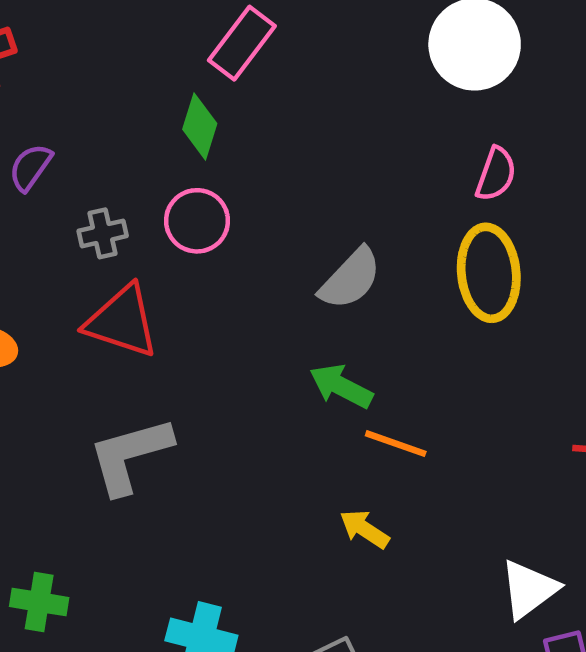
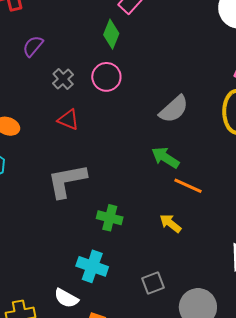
gray cross: (103, 233) -> (63, 79), turned -35
red triangle: (122, 321) -> (68, 120), size x0.6
green cross: (39, 602) -> (110, 218), moved

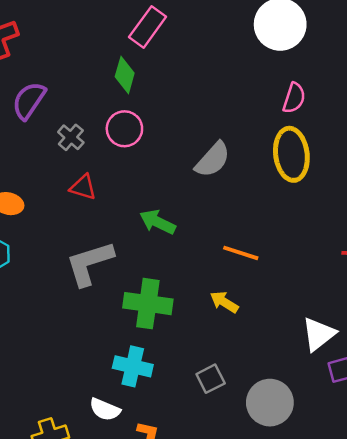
purple semicircle: (33, 46) -> (29, 101), size x1.4
green arrow: (165, 158) -> (158, 222), moved
green cross: (110, 218) -> (148, 304), size x1.5

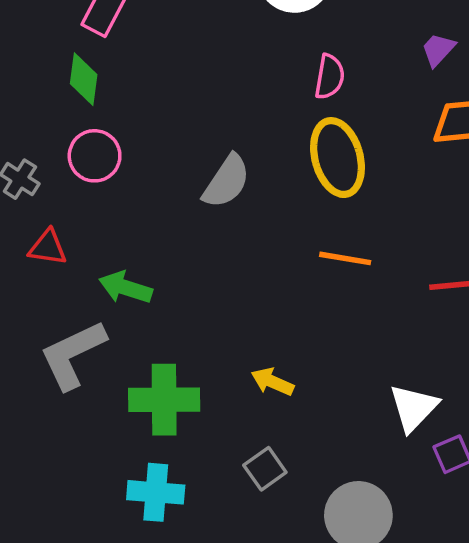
green arrow: (158, 222) -> (125, 288), moved
orange line: (241, 253) -> (345, 258), moved
gray square: (211, 379) -> (265, 469), moved

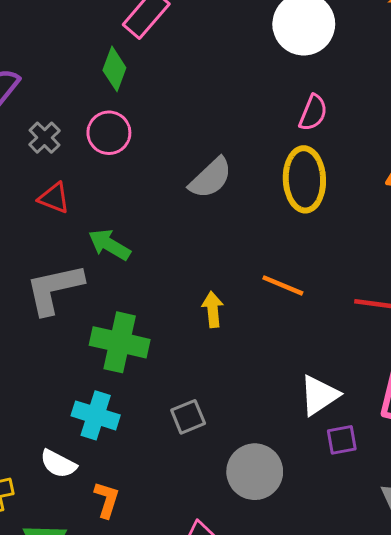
orange line: (345, 258) -> (283, 285), moved
yellow arrow: (272, 382) -> (213, 309), moved, turned 48

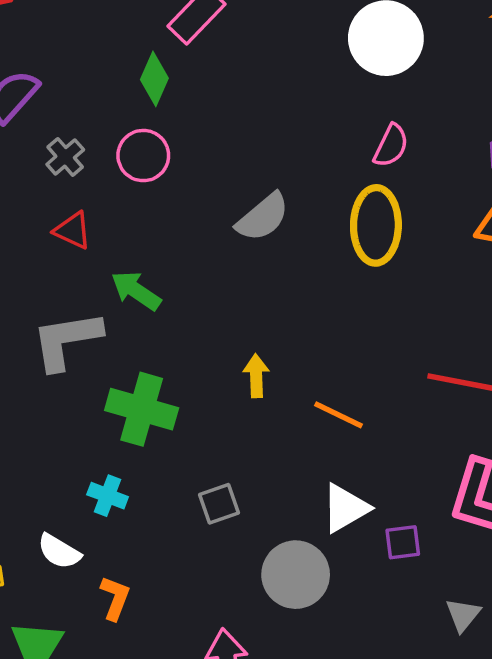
orange line: (283, 285) -> (338, 415), moved
white triangle: (319, 395) -> (345, 508), moved
cyan cross: (96, 415) -> (108, 496), size x0.7

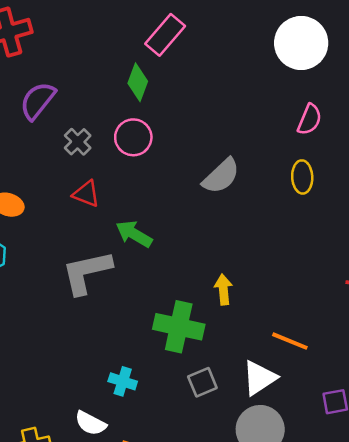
yellow ellipse: (376, 225) -> (302, 177), size x0.6
green cross: (142, 409) -> (179, 327), moved
orange line: (338, 415) -> (290, 341), moved
white triangle: (345, 508) -> (259, 378), moved

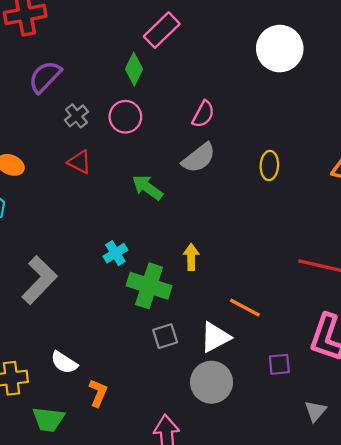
pink semicircle: (309, 119) -> (203, 114), moved
green arrow: (134, 234) -> (147, 187), moved
gray L-shape: (87, 272) -> (39, 280), moved, turned 141
cyan cross: (123, 381) -> (115, 253), moved, turned 35

